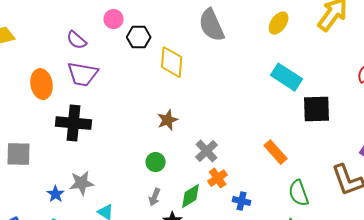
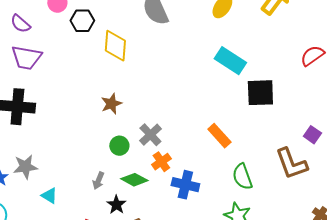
green circle: (156, 162) -> (119, 146), moved
green diamond: (191, 196) -> (134, 180), turned 60
blue cross: (242, 201) -> (185, 185), size x1.5

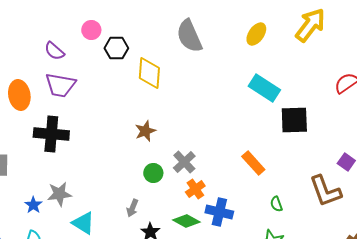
green semicircle: (242, 177) -> (276, 204), size x0.6
green diamond: (134, 180) -> (186, 221), moved
cyan triangle: (49, 196) -> (83, 223), size x1.4

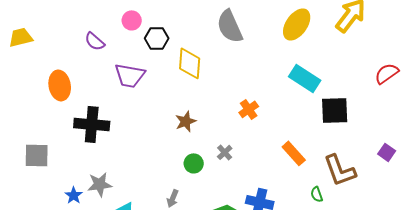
yellow ellipse: (256, 34) -> (297, 24), size x1.4
purple trapezoid: (60, 85) -> (130, 75), moved
gray cross: (184, 162) -> (225, 152), size x0.7
orange cross: (195, 189) -> (249, 109), moved
brown L-shape: (325, 191) -> (340, 170), moved

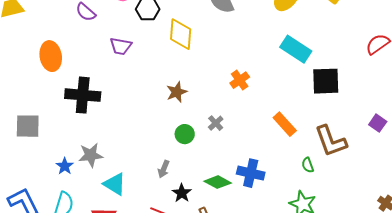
purple trapezoid: (130, 75) -> (121, 46), size x0.7

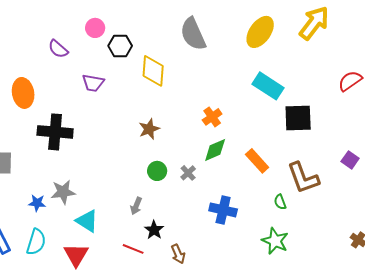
gray cross: (216, 123) -> (188, 173), moved
blue star: (65, 166) -> (37, 203), turned -30
green diamond: (218, 182) -> (215, 150), moved, turned -52

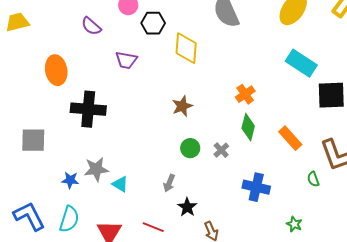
green diamond: (215, 150) -> (248, 127), turned -52
cyan triangle: (87, 221) -> (120, 184), moved, size x0.7
green star: (275, 241) -> (294, 224), moved, size x0.6
red line: (133, 249) -> (153, 227), moved

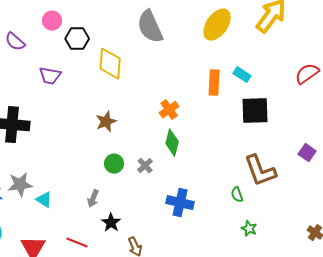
cyan rectangle: (301, 63) -> (242, 75), moved, size x0.6
orange rectangle: (290, 138) -> (214, 83), moved, turned 45
green star: (294, 224) -> (249, 229), moved

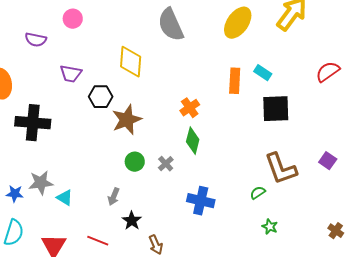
black hexagon: (77, 39) -> (101, 97), moved
purple semicircle: (15, 42) -> (36, 40), turned -30
brown star: (106, 122) -> (127, 120), size x1.4
purple square: (307, 153) -> (328, 161), moved
green semicircle: (237, 195) -> (258, 193), turned 77

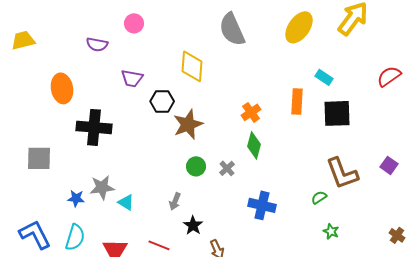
orange rectangle: (235, 81) -> (297, 101), moved

